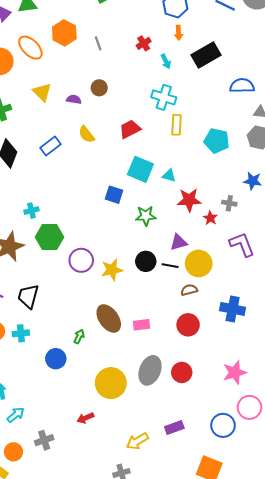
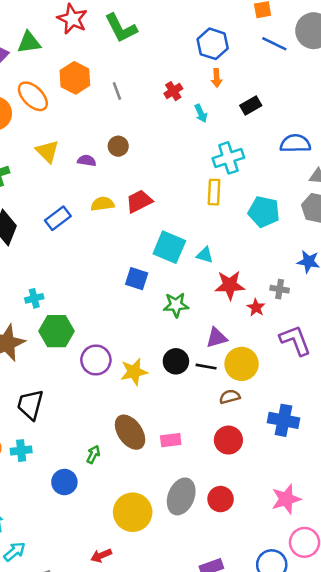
black rectangle: (206, 55) -> (251, 105), size x0.6
cyan cross: (164, 97) -> (228, 158), moved, turned -35
red trapezoid: (130, 129) -> (139, 201), moved
yellow semicircle: (86, 134) -> (102, 204), turned 120

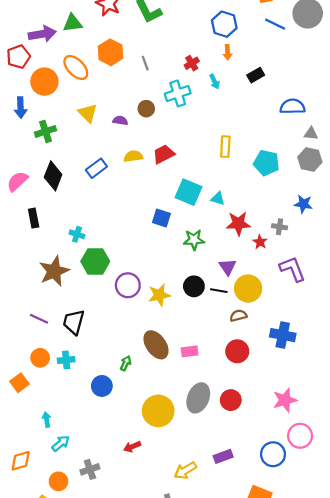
cyan cross: (228, 158) -> (178, 93), moved
cyan cross: (34, 298) -> (77, 234), turned 32
purple triangle: (217, 338) -> (227, 267), turned -48

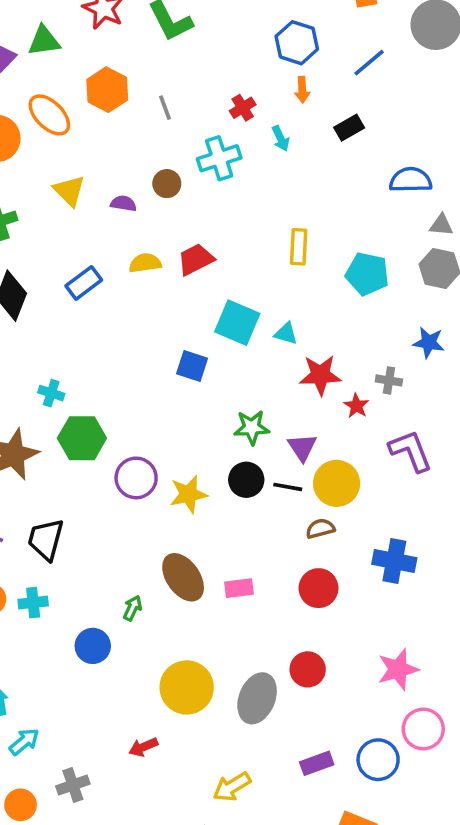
blue line: (275, 24) -> (369, 63), moved, turned -66
green star: (194, 240) -> (252, 427), moved
gray ellipse: (198, 398) -> (257, 698), moved
purple rectangle: (223, 456) -> (317, 763), moved

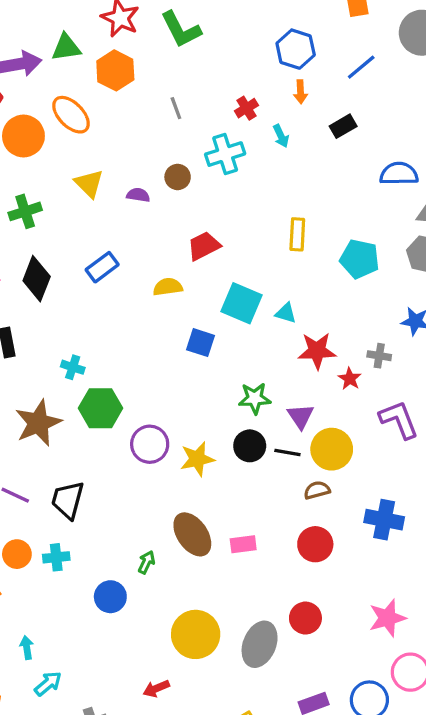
orange hexagon: (107, 90) -> (115, 70), moved
yellow semicircle: (145, 263) -> (168, 287), moved

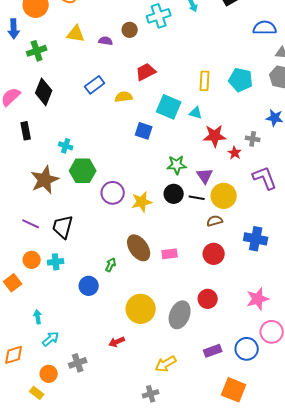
yellow triangle: (89, 184) -> (76, 34), turned -36
yellow rectangle: (297, 234) -> (205, 81), moved
blue rectangle: (102, 267) -> (95, 85), moved

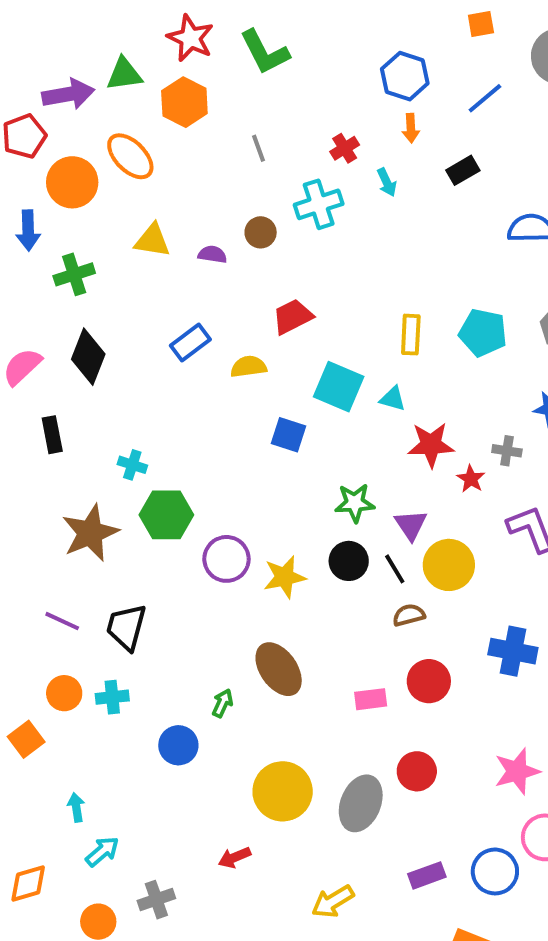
black line: (197, 198) -> (395, 569), turned 49
brown semicircle: (215, 221) -> (409, 615), moved
pink rectangle: (170, 254) -> (371, 699), moved

